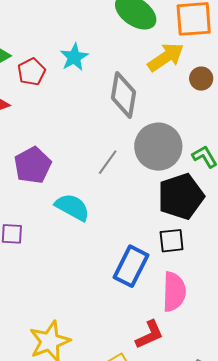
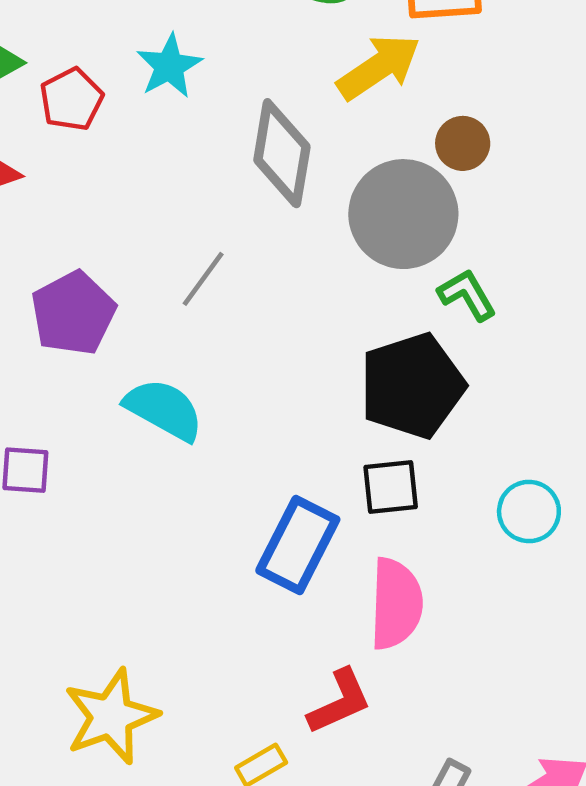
brown circle: (201, 79) -> (463, 143), moved
gray circle: (158, 147) -> (403, 214), moved
gray line: (108, 162) -> (203, 279), moved

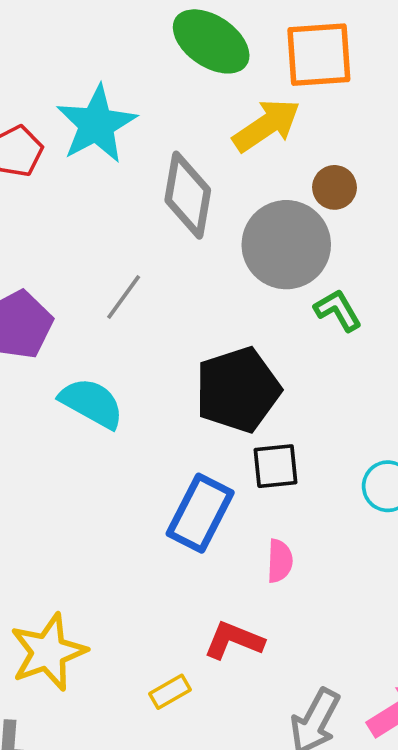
cyan star: (169, 66) -> (96, 124), size x1.5
black pentagon: (412, 386) -> (238, 390), moved
pink semicircle: (396, 604) -> (280, 561), size x0.6
red L-shape: (340, 702) -> (234, 640), turned -134

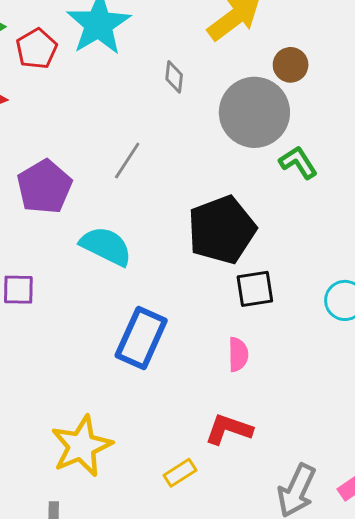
gray diamond: (188, 195) -> (174, 77), size x0.5
blue rectangle: (200, 513) -> (141, 338), moved
pink semicircle: (280, 561) -> (238, 354), moved

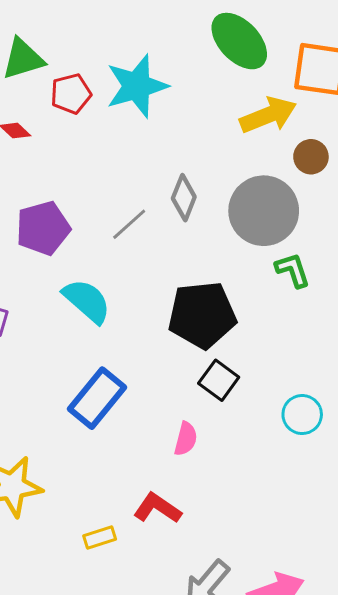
brown circle: (291, 65) -> (311, 157), moved
gray diamond: (174, 77) -> (184, 198), moved, size x1.4
black square: (255, 289) -> (219, 380), turned 30

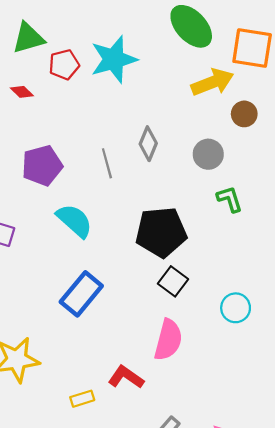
gray circle: (264, 211) -> (208, 154), size x0.6
gray line: (129, 224) -> (107, 163), turned -64
pink semicircle: (186, 439) -> (168, 340), moved, size x1.6

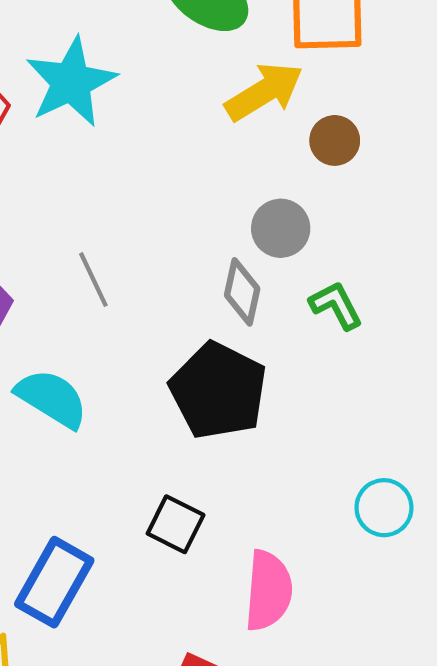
gray diamond: (148, 144) -> (242, 292), moved
black pentagon: (161, 232) -> (218, 391), turned -30
black square: (173, 281) -> (176, 524), moved
blue rectangle: (81, 294) -> (54, 582), moved

